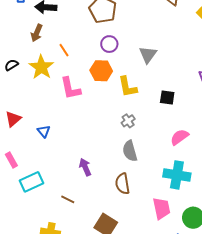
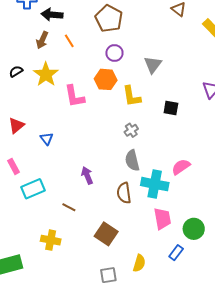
orange line: (64, 50) -> (69, 41), moved
pink semicircle: (179, 137) -> (181, 167), moved
cyan cross: (177, 175) -> (155, 184), moved

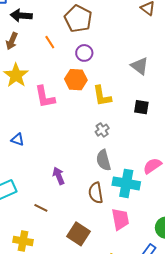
orange line: (69, 41) -> (50, 42), moved
gray triangle: (153, 65) -> (140, 66), moved, turned -30
blue triangle: (47, 139) -> (18, 139), turned -32
pink trapezoid: (162, 219) -> (120, 219), moved

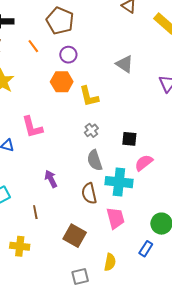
pink L-shape: (45, 97) -> (32, 127), moved
black square: (141, 107) -> (129, 139), moved
brown line: (41, 208) -> (35, 212), turned 56

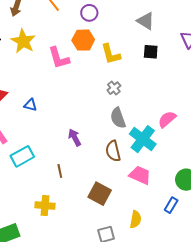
pink L-shape: (32, 127) -> (59, 58), moved
black square: (129, 139) -> (151, 52), moved
cyan cross: (119, 182) -> (143, 139), turned 32
pink trapezoid: (115, 218) -> (140, 175), turned -50

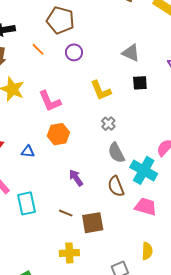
orange hexagon: (83, 40) -> (58, 134), moved
cyan rectangle: (22, 156) -> (27, 203), turned -65
brown line: (60, 171) -> (66, 213), turned -48
brown square: (100, 194) -> (93, 223), moved, turned -30
yellow cross: (45, 206) -> (69, 253), moved

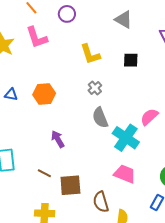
black square: (140, 83) -> (131, 60), moved
pink L-shape: (50, 101) -> (37, 37), moved
blue triangle: (28, 151) -> (11, 95), moved
brown semicircle: (116, 186) -> (101, 202), moved

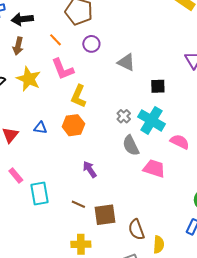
gray triangle: (124, 20) -> (126, 62), moved
yellow L-shape: (90, 54) -> (79, 96), moved, turned 45
pink semicircle: (149, 117) -> (180, 142), turned 72
cyan cross: (126, 138) -> (152, 120), moved
pink trapezoid: (125, 174) -> (154, 168), moved

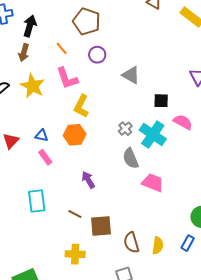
black arrow: (22, 19) -> (30, 26), turned 110
pink semicircle: (180, 142) -> (183, 122), moved
pink rectangle: (16, 176) -> (45, 157), moved
yellow semicircle: (159, 245) -> (158, 245), moved

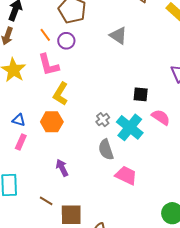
purple circle: (97, 55) -> (66, 41), moved
gray triangle: (131, 75) -> (118, 35), moved
pink rectangle: (45, 157) -> (21, 142), turned 56

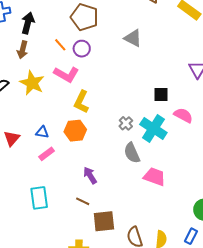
pink L-shape: (48, 65) -> (66, 74), turned -40
pink rectangle: (21, 142) -> (47, 154), turned 35
brown line: (46, 201) -> (83, 201), moved

